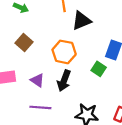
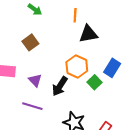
orange hexagon: (64, 52) -> (77, 67), moved

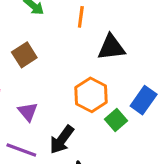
orange line: (75, 15) -> (81, 17), moved
black arrow: (60, 86) -> (62, 140), moved

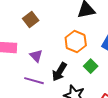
green square: (116, 120) -> (91, 66), moved

